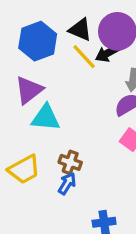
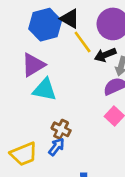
black triangle: (80, 30) -> (70, 19), moved
black arrow: (108, 53) -> (105, 55), moved
yellow trapezoid: (24, 169) -> (24, 154), moved

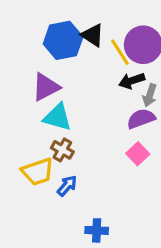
yellow line: (83, 42) -> (120, 52), moved
brown cross: (61, 129) -> (62, 150), moved
yellow trapezoid: (24, 154) -> (38, 172), moved

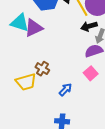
cyan triangle: (57, 117) -> (20, 23), moved
blue arrow: (67, 186) -> (65, 90), moved

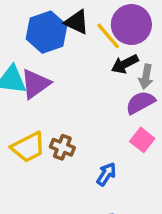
yellow trapezoid: (26, 82) -> (28, 147), moved

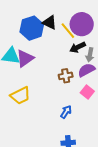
brown cross: (62, 147) -> (66, 76), moved, turned -32

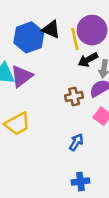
yellow line: (68, 31) -> (75, 39), turned 30

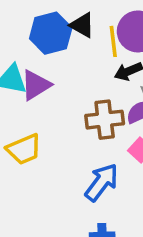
brown cross: (74, 97) -> (105, 120), size x1.5
blue arrow: (76, 142) -> (102, 182), size x1.6

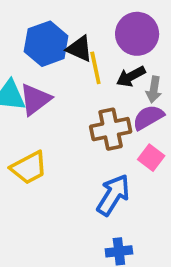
black triangle: (82, 25) -> (79, 49), moved
yellow line: (113, 41) -> (95, 68), moved

